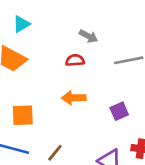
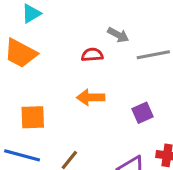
gray arrow: (88, 36) -> (118, 35), moved

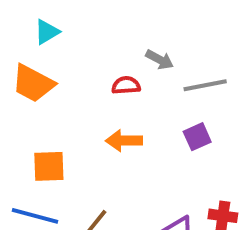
purple square: (143, 113) -> (197, 137), moved

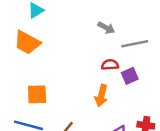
red semicircle: (126, 85) -> (110, 65), moved
orange arrow: (124, 141) -> (101, 96), moved, turned -75

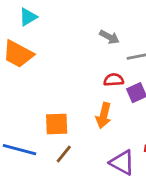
orange square: (37, 94) -> (57, 124), moved

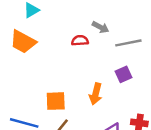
red semicircle: (114, 80) -> (80, 41), moved

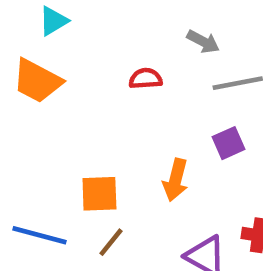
gray arrow: (100, 27) -> (203, 42), moved

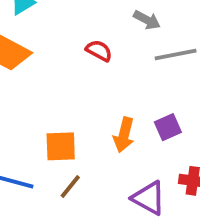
red semicircle: (146, 79) -> (99, 51), turned 32
purple square: (229, 143) -> (168, 127), moved

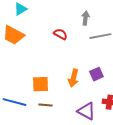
gray arrow: (147, 20) -> (85, 18), turned -112
brown line: (70, 187) -> (45, 105), turned 56

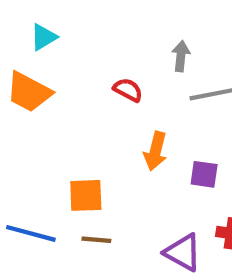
purple square: (96, 74) -> (204, 174), turned 32
orange arrow: (73, 78) -> (155, 151), moved

